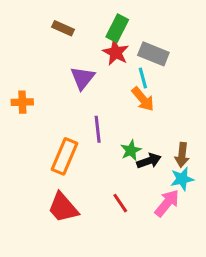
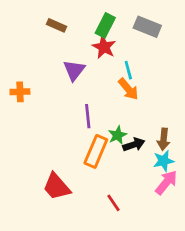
gray rectangle: (153, 54) -> (147, 27), moved
orange rectangle: (65, 156) -> (96, 151), moved
red line: (120, 203) -> (113, 203), moved
pink arrow: (167, 203) -> (166, 183), moved

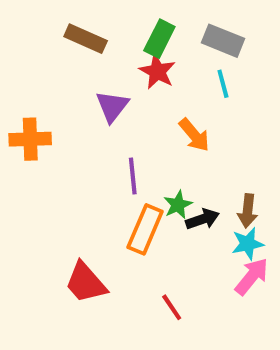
brown rectangle: (57, 25) -> (86, 39), size x1.4
cyan line: (128, 70) -> (223, 84), moved
orange cross: (20, 92) -> (30, 139), size x1.4

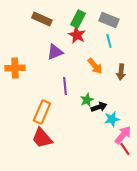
purple triangle: (112, 106) -> (55, 52), turned 30
brown arrow: (248, 211) -> (121, 72), moved
orange rectangle: (145, 229) -> (42, 112), moved
cyan star: (248, 244) -> (112, 119), moved
red line: (172, 307) -> (125, 149), moved

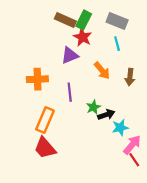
brown rectangle: (42, 19) -> (65, 20), moved
purple triangle: (55, 52) -> (70, 55), moved
orange cross: (15, 68) -> (37, 79), moved

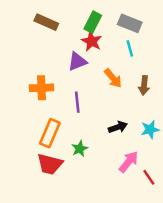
brown rectangle: (65, 20) -> (46, 22), moved
green star: (93, 107) -> (80, 149), moved
cyan star: (120, 128) -> (150, 130), moved
pink arrow: (132, 145) -> (129, 162), moved
red trapezoid: (45, 148) -> (50, 164), turned -35

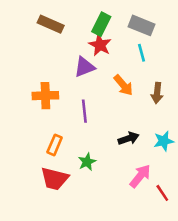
orange rectangle: (50, 133) -> (55, 145), size x0.7

